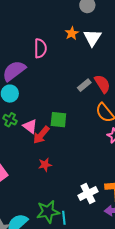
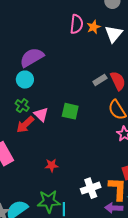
pink semicircle: (40, 48) -> (77, 24), moved
red arrow: (41, 135) -> (25, 125), moved
red star: (45, 165) -> (52, 165), moved

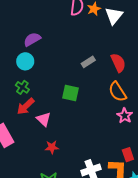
purple semicircle: (32, 57) -> (32, 39), size x0.7
gray rectangle: (100, 80) -> (88, 62), moved
pink triangle: (41, 114) -> (44, 119), moved

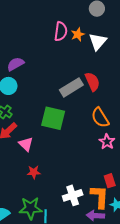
gray rectangle: (88, 62) -> (71, 87), size x1.6
red semicircle: (118, 63) -> (92, 82), moved
green square: (70, 93) -> (53, 118), size x1.4

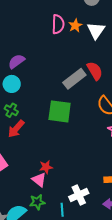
pink triangle: (26, 144) -> (39, 180), moved
white cross: (73, 195) -> (79, 195), moved
green star: (30, 208) -> (37, 202), moved, size x0.7

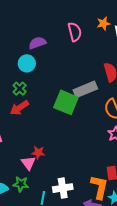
pink semicircle: (58, 24) -> (75, 32), moved, turned -30
gray rectangle: (74, 79) -> (85, 89), moved

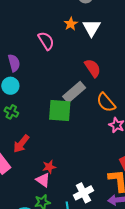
purple semicircle: (37, 43) -> (14, 63), turned 114
red arrow: (19, 108) -> (21, 144), moved

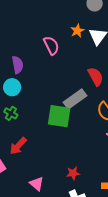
red star: (49, 167) -> (73, 173), moved

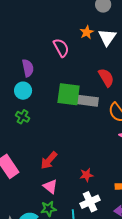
gray rectangle: (75, 99) -> (86, 101), turned 45
green square: (59, 116) -> (69, 94), moved
red arrow: (18, 146) -> (49, 160), moved

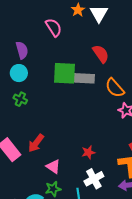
red arrow: (49, 160) -> (36, 143), moved

